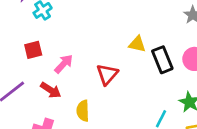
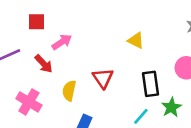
black rectangle: (162, 60) -> (151, 84), moved
red triangle: (107, 74) -> (103, 78), moved, turned -30

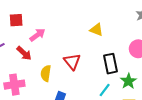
pink cross: (29, 102) -> (14, 85), turned -36

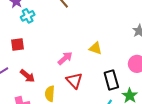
pink arrow: (37, 35) -> (65, 58), moved

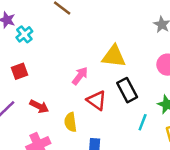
yellow triangle: (95, 48) -> (114, 56), size x1.5
black rectangle: (111, 80) -> (127, 90), moved

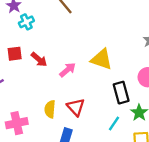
black rectangle: (127, 90) -> (121, 93), moved
red triangle: (97, 100) -> (76, 107), moved
red arrow: (39, 106) -> (39, 59), moved

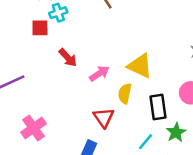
red square: (15, 54) -> (40, 28), moved
yellow semicircle: (50, 109) -> (125, 94), moved
pink cross: (17, 123) -> (34, 128), turned -30

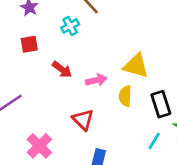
cyan cross: (58, 13) -> (70, 26), moved
pink arrow: (99, 73) -> (96, 80), turned 30
red triangle: (104, 118) -> (83, 120), moved

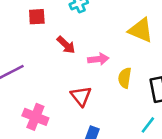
yellow triangle: (136, 66) -> (141, 30), moved
pink cross: (39, 146) -> (35, 117), turned -30

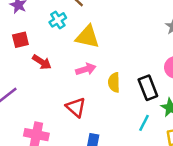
yellow triangle: (141, 30) -> (87, 37), moved
red arrow: (66, 45) -> (42, 62), moved

